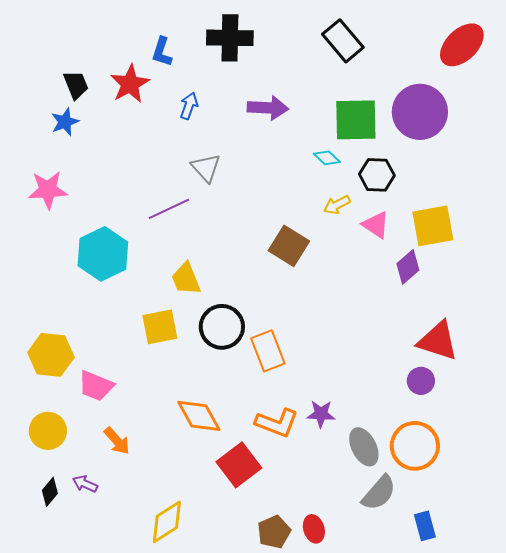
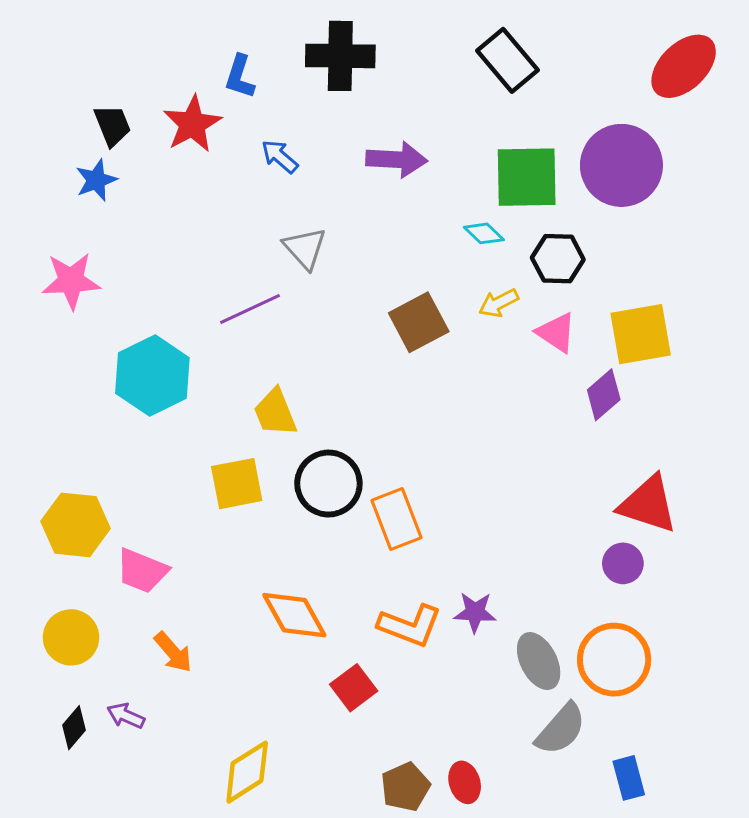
blue arrow: (189, 106) -> (280, 157), turned -68
brown square: (289, 246) -> (419, 322), moved, turned 30
red square: (239, 465) -> (354, 688), size x0.7

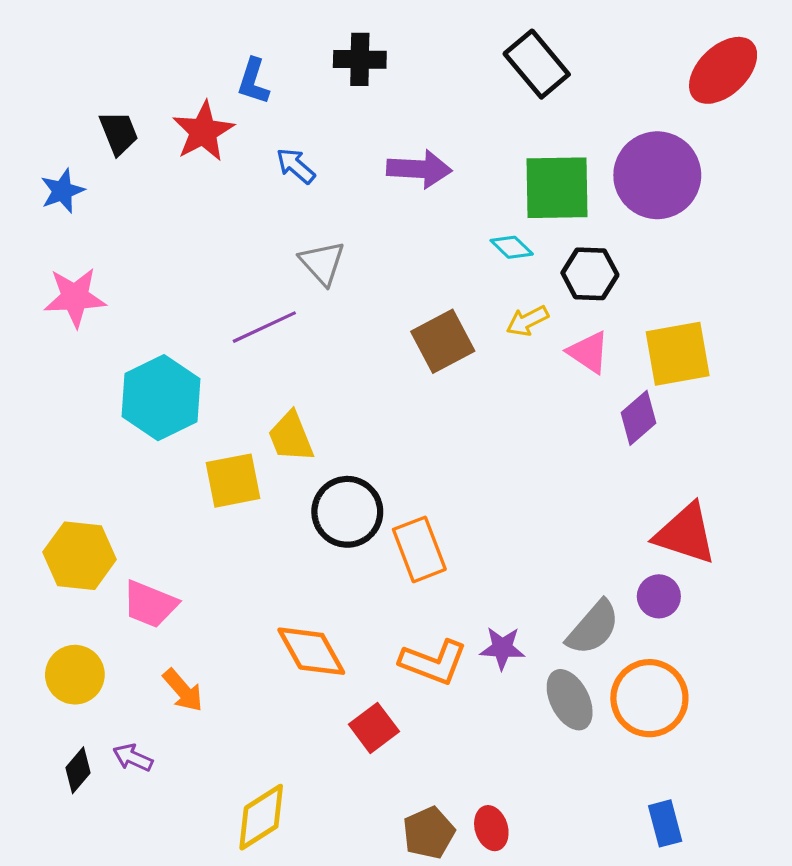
black cross: (340, 56) -> (360, 59), size x0.7
blue star: (96, 180) -> (62, 191), moved
yellow square: (237, 484) -> (233, 481), moved
gray semicircle: (561, 729) -> (593, 628), moved

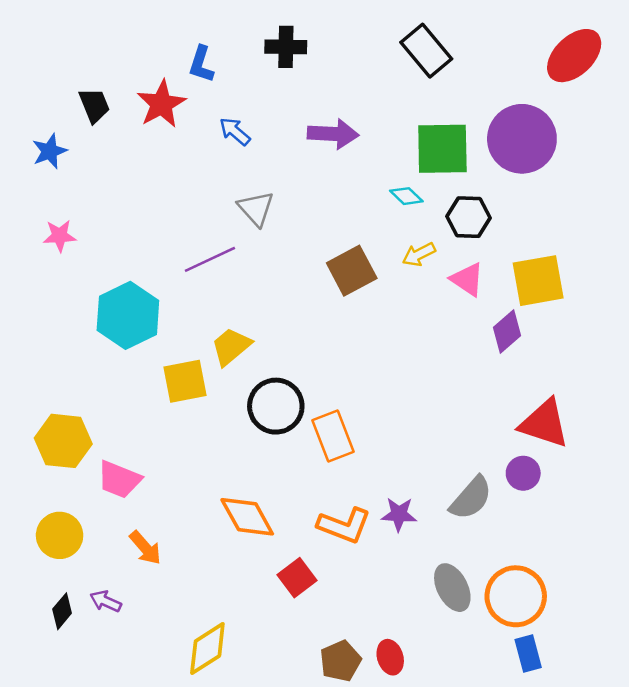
pink star: (75, 297) -> (60, 236), size x0.7
yellow trapezoid: (291, 437) -> (231, 346), turned 72
orange circle: (649, 698) -> (516, 596), moved
gray ellipse: (570, 700) -> (452, 588), moved

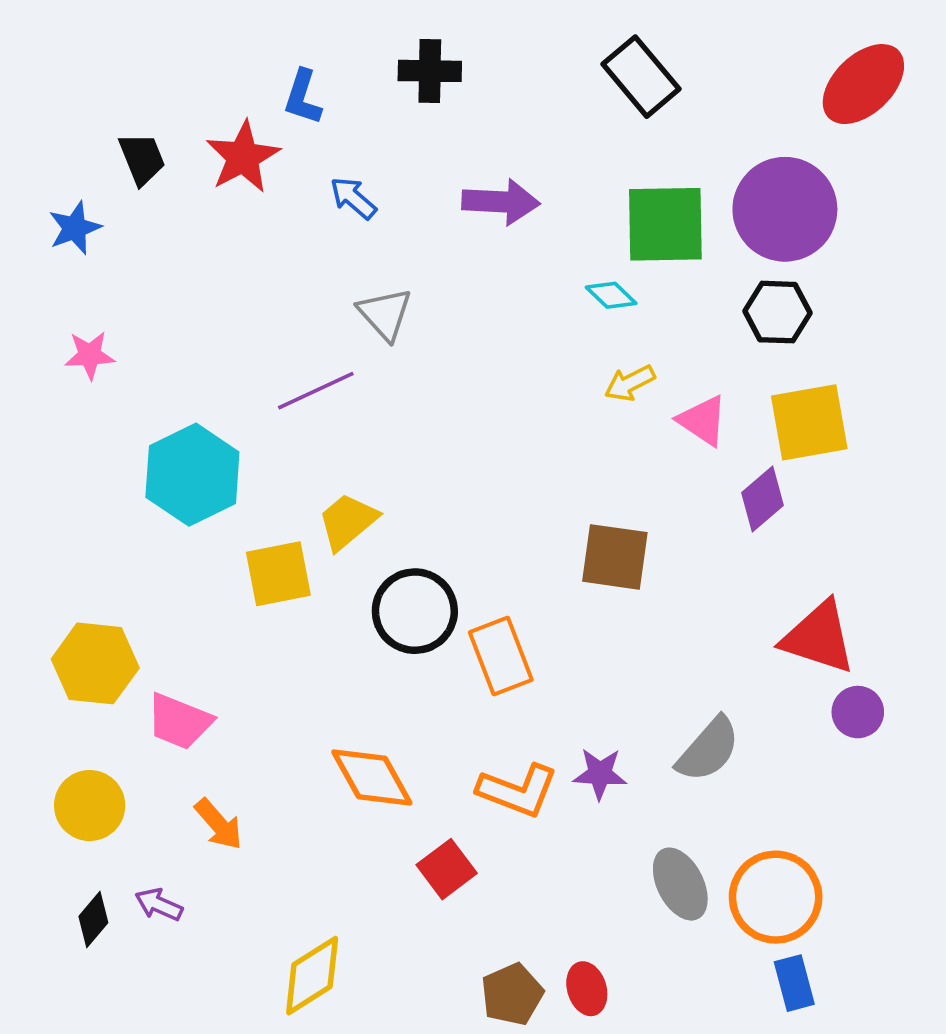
black hexagon: (468, 217) -> (777, 312), moved
brown square: (352, 271) -> (615, 557), moved, turned 36
purple circle: (523, 473) -> (858, 712), moved

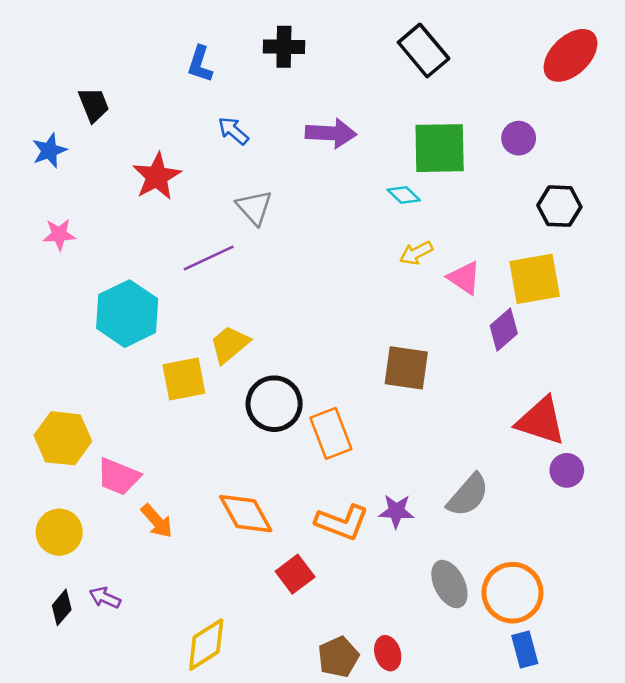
red star: (243, 157) -> (157, 176), moved
purple circle: (785, 209) -> (519, 138), size x0.5
black hexagon: (777, 312) -> (559, 206), moved
orange arrow: (219, 824) -> (157, 521), moved

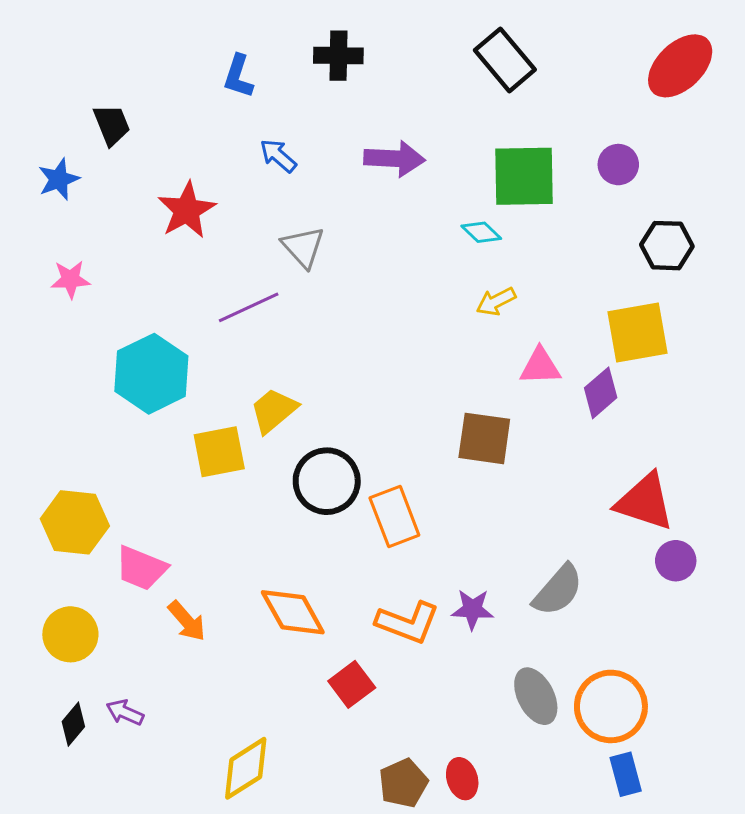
pink triangle: (464, 278) -> (540, 366), moved, turned -36

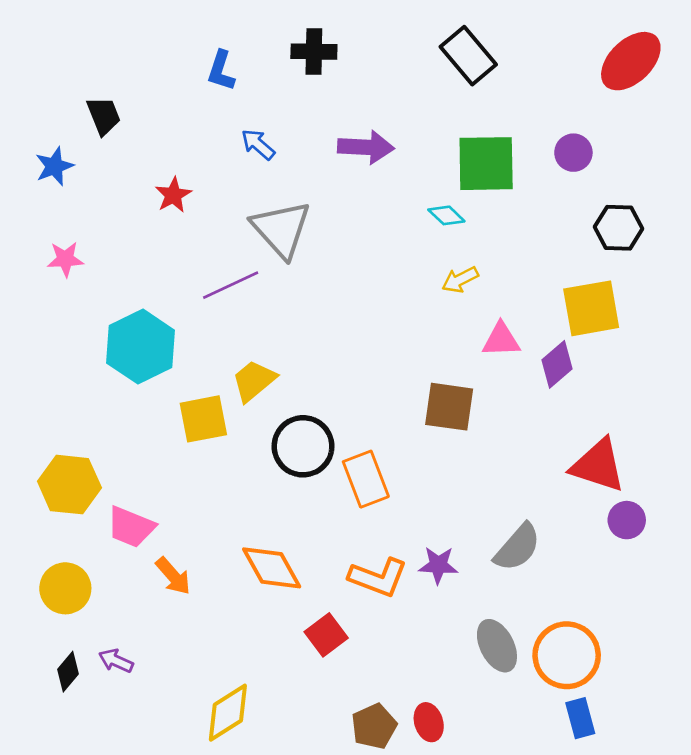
red star: (187, 210) -> (173, 195), size x0.7
gray triangle: (303, 247) -> (281, 229), size x1.5

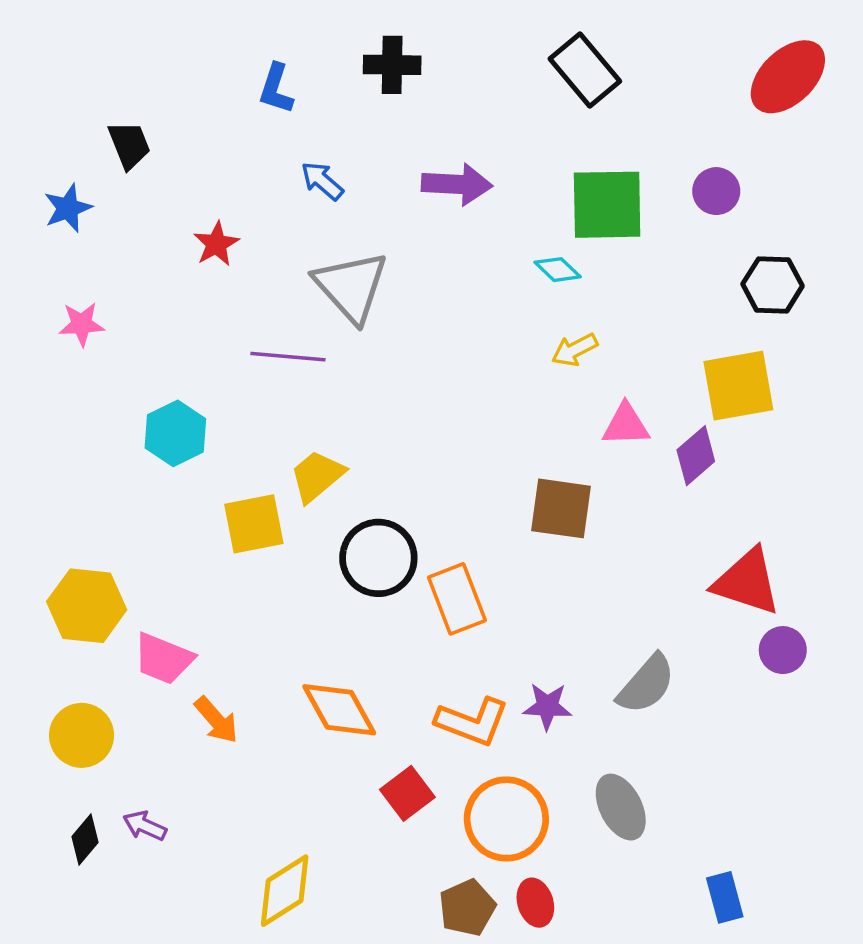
purple line: (231, 285) -> (288, 357), turned 30
cyan hexagon: (140, 347) -> (175, 433), size x0.7
orange circle: (567, 655) -> (506, 819), moved

